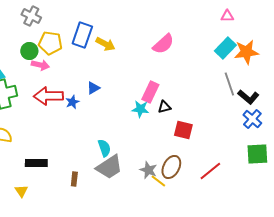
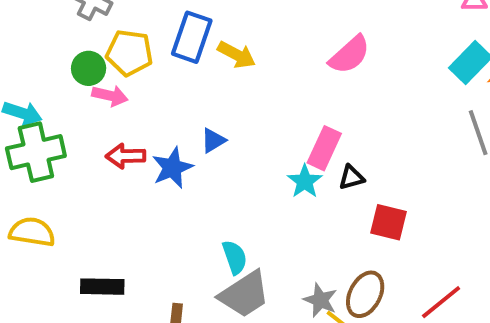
red arrow: (48, 96) -> (126, 156), size x0.7
blue star: (72, 102) -> (172, 168), size x1.5
cyan star: (140, 109) -> (305, 181), turned 30

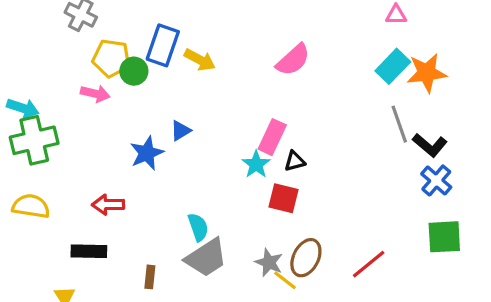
green circle: (89, 68) -> (134, 71), moved
red arrow: (126, 156) -> (108, 205), moved
red square: (389, 222) -> (283, 198), moved

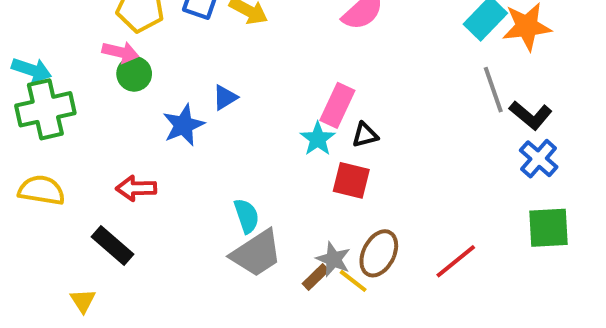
green circle: (134, 71) -> (134, 74), moved
black rectangle: (89, 251) -> (112, 245), turned 40
brown rectangle: (150, 277) -> (316, 277), moved, turned 40

